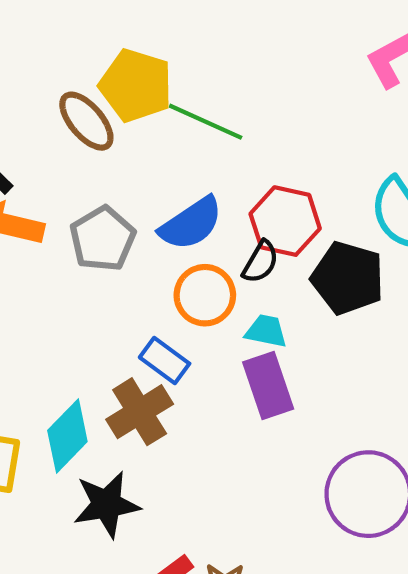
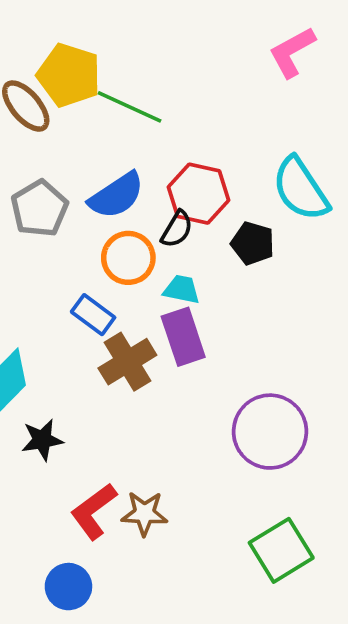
black pentagon: (348, 278) -> (253, 243), size x0.7
brown cross: (140, 412) -> (127, 362), moved
black star: (107, 504) -> (42, 440), size x0.7

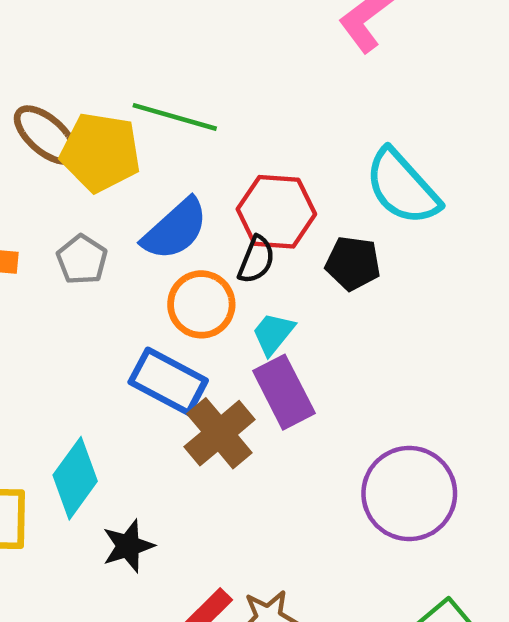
yellow pentagon: (69, 75) -> (100, 152), moved
gray pentagon: (39, 209) -> (82, 260), size x0.7
cyan trapezoid: (182, 289) -> (273, 334), turned -54
blue rectangle: (93, 315) -> (168, 381), size x1.4

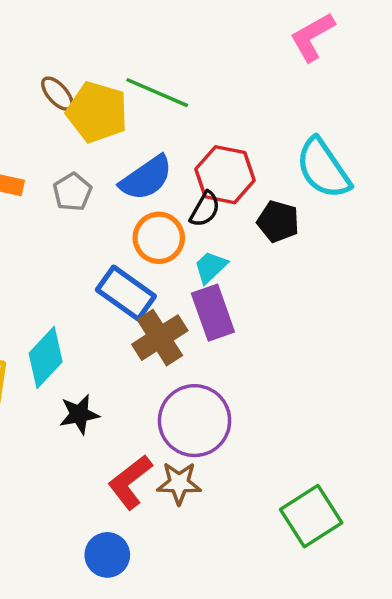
brown ellipse: (46, 135) -> (57, 94), size x0.7
purple circle: (409, 494) -> (195, 421), moved

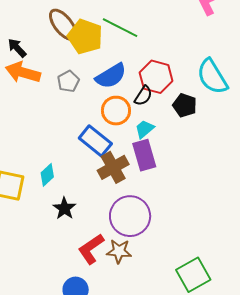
brown ellipse: (57, 94) -> (63, 25), size x1.6
cyan diamond: (46, 357) -> (47, 175), size x0.7
black star: (79, 414) -> (64, 208), turned -30

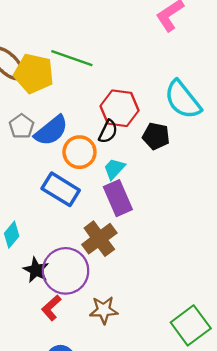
blue semicircle: (111, 76) -> (51, 131), moved
brown cross: (113, 167) -> (99, 239), moved
purple circle: (130, 216) -> (66, 271), moved
red L-shape: (91, 249) -> (51, 308), moved, size x0.7

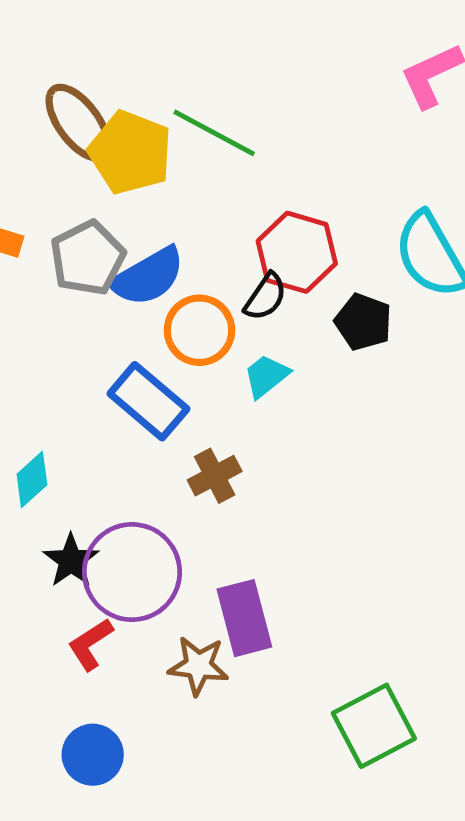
gray pentagon: (21, 126) -> (88, 258), size x1.4
purple rectangle: (118, 198) -> (244, 618), moved
brown cross: (99, 239) -> (215, 476), moved, size x0.7

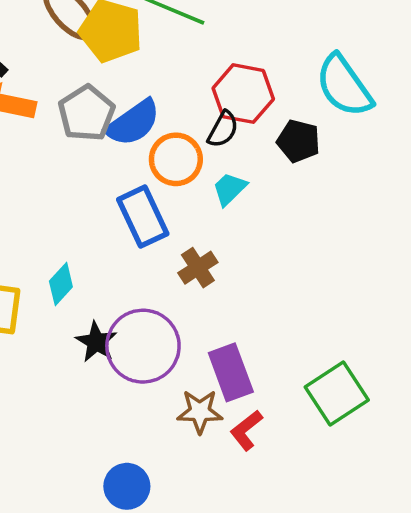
blue rectangle: (148, 401) -> (143, 217), turned 30
red L-shape: (90, 644) -> (246, 430), moved
green square: (374, 726) -> (337, 393), moved

